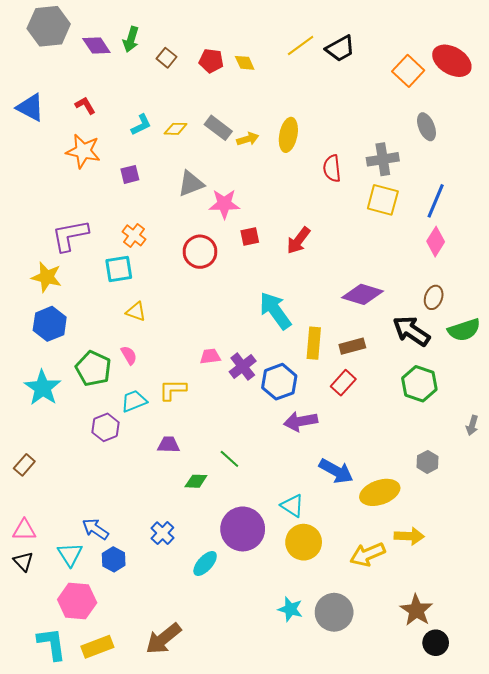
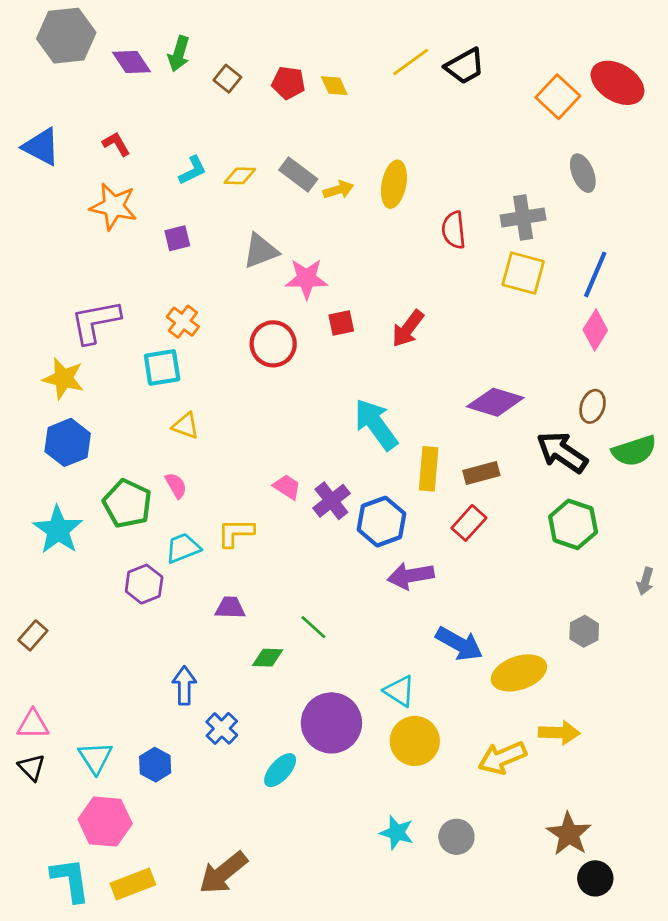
pink trapezoid: (210, 356) -> (287, 487), turned 40
blue arrow: (95, 529) -> (184, 685), moved, turned 56
gray circle: (334, 612) -> (456, 837), size x0.7

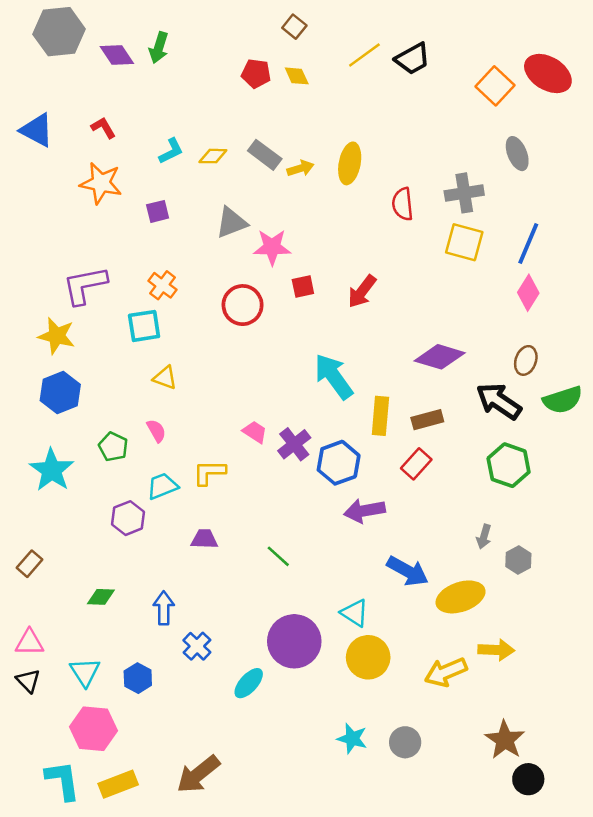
brown square: (227, 79) -> (294, 27), moved
green pentagon: (127, 504) -> (113, 447), size x0.7
gray arrow: (645, 581) -> (484, 537), moved
green diamond: (268, 658) -> (101, 597), moved

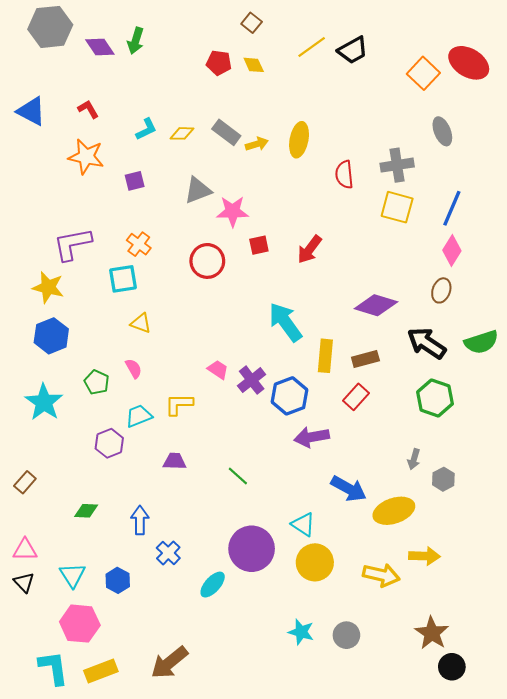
brown ellipse: (526, 360) -> (441, 290), moved
yellow arrow: (446, 672) -> (381, 575), turned -144

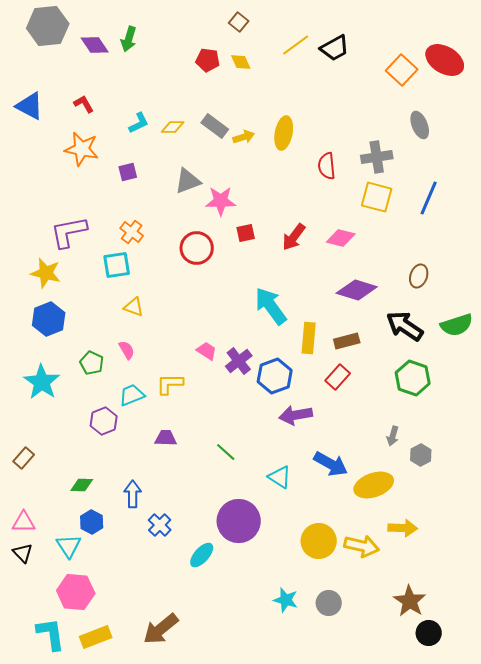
pink diamond: (452, 250) -> (341, 238), moved, turned 72
cyan triangle: (303, 524) -> (280, 477), moved
yellow circle: (315, 562) -> (319, 541), moved
blue hexagon: (118, 580) -> (92, 522), moved

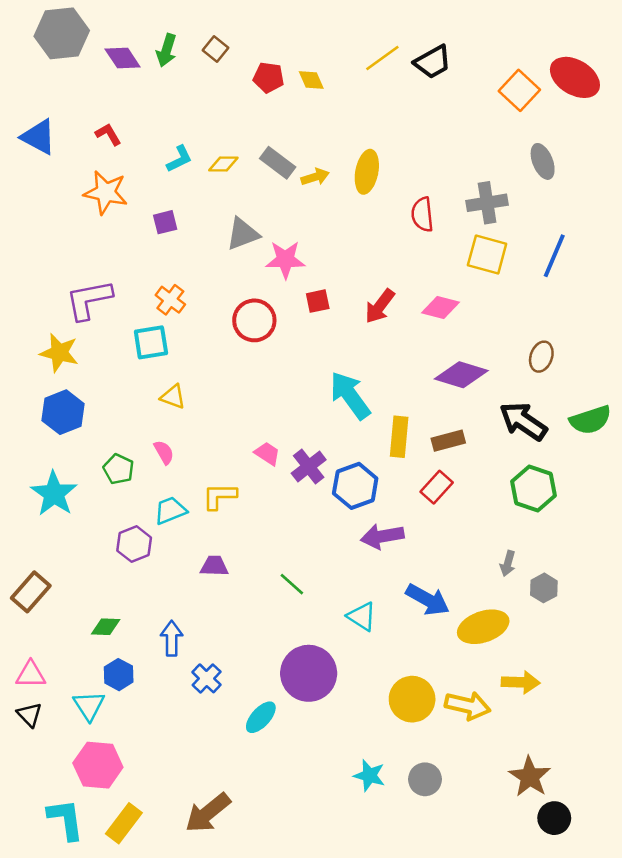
brown square: (239, 22) -> (216, 49), moved
brown rectangle: (24, 458) -> (31, 592), size x1.4
yellow rectangle: (96, 637) -> (124, 823), turned -32

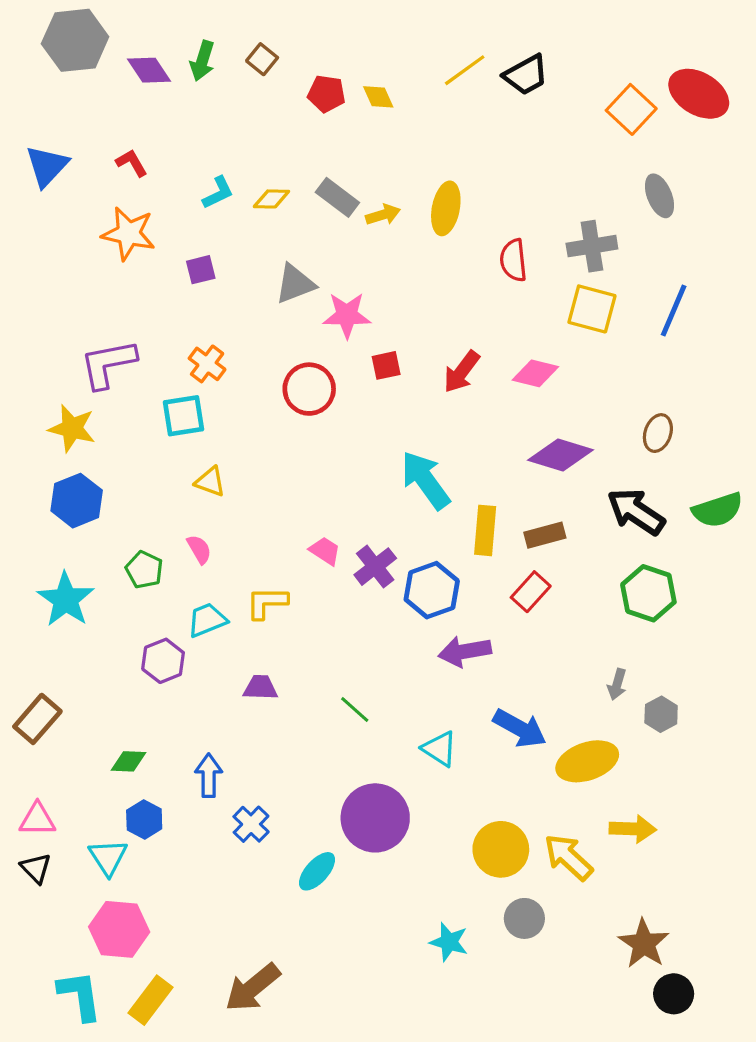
blue triangle: (38, 137) -> (47, 166), turned 45
yellow arrow: (468, 706) -> (568, 857), turned -150
gray circle: (425, 779) -> (524, 918), moved

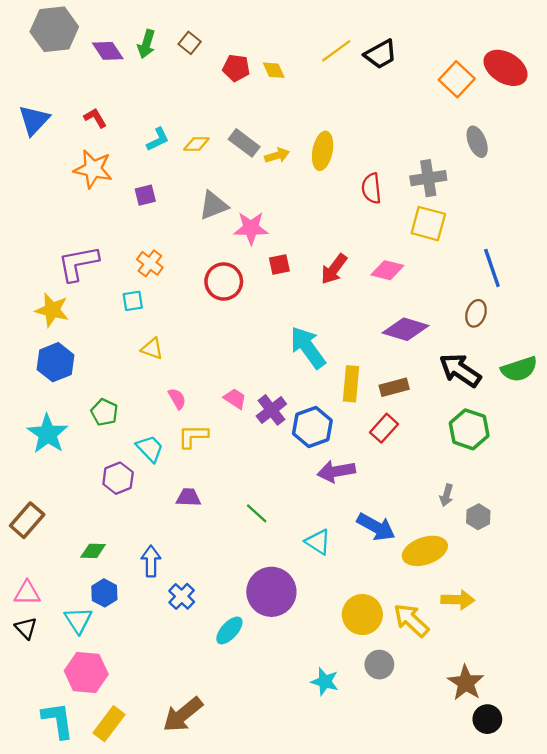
blue line: (674, 310) -> (492, 268), moved, turned -42
cyan square: (183, 416) -> (133, 301), size x0.7
pink semicircle: (199, 549) -> (177, 399), moved
cyan trapezoid: (207, 620) -> (150, 449), turned 68

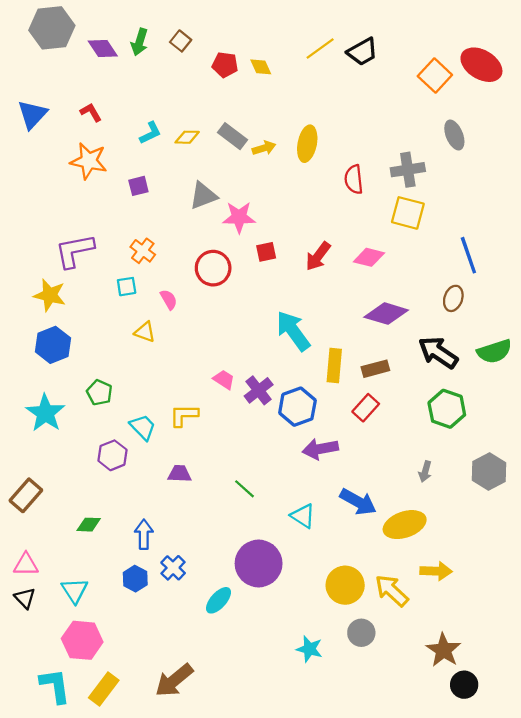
pink semicircle: (177, 399) -> (169, 299), moved
gray hexagon: (478, 517) -> (489, 472), moved, size x1.5
blue hexagon: (104, 593) -> (135, 579), moved

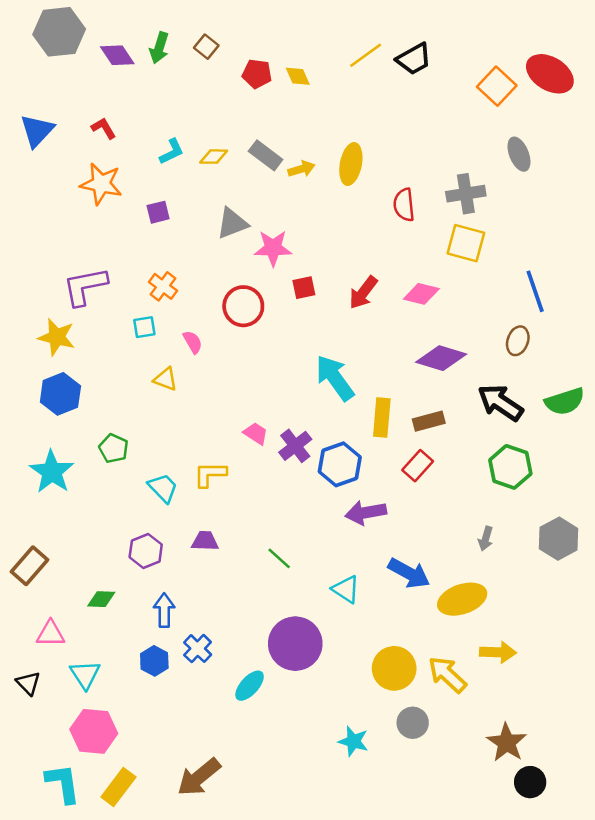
purple hexagon: (112, 455) -> (146, 551), moved
pink triangle: (26, 565) -> (51, 634), moved

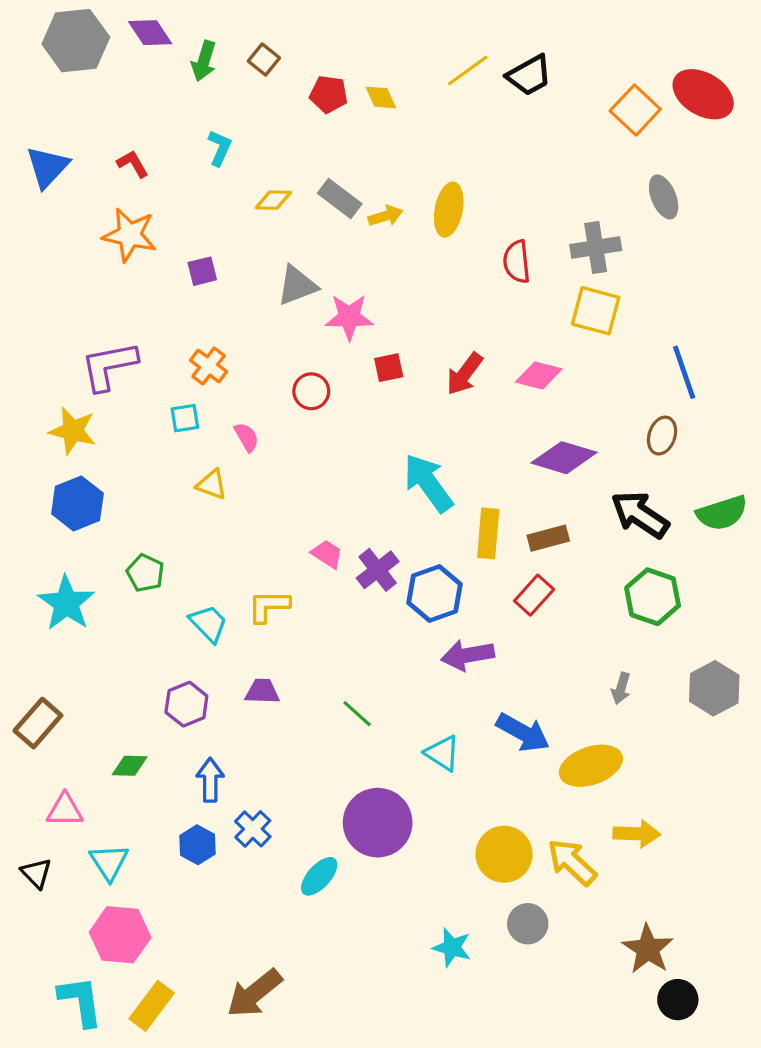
purple diamond: (117, 55) -> (150, 33), moved
cyan L-shape: (172, 152) -> (220, 148), moved, turned -40
red circle: (243, 306) -> (311, 391), size x0.7

